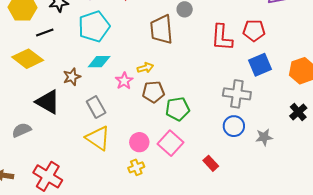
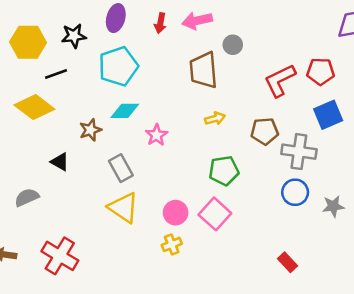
red L-shape: (222, 38) -> (280, 80), turned 60
yellow arrow: (145, 68) -> (215, 119), moved
brown pentagon: (153, 92) -> (265, 131), moved
black triangle: (48, 102) -> (60, 162), size x0.6
red rectangle: (211, 163) -> (287, 262), moved

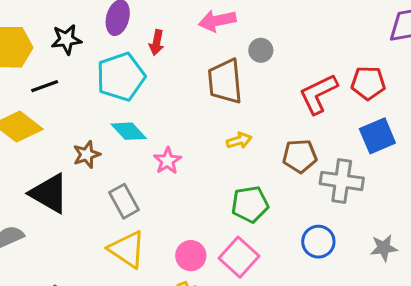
red arrow: (160, 23) -> (157, 43), moved
cyan diamond: (125, 111) -> (129, 131), turned 48
black triangle: (60, 162) -> (49, 193), size x1.8
blue circle: (295, 192) -> (318, 242), moved

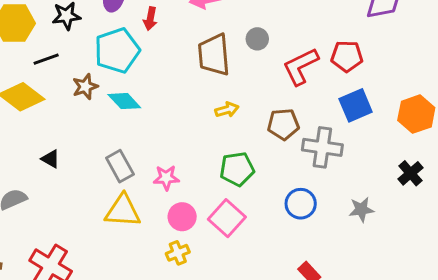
gray circle: (261, 50) -> (257, 39), moved
brown star: (87, 155) -> (85, 87), moved
pink star: (168, 161) -> (166, 178), moved, turned 30
black triangle: (49, 193) -> (51, 159), size x0.5
yellow triangle: (127, 249) -> (123, 211), turned -30

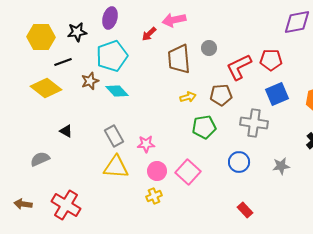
red arrow: (150, 19) -> (149, 34), moved, turned 35
brown pentagon: (283, 124) -> (221, 95), moved
green pentagon: (237, 169) -> (204, 127), moved

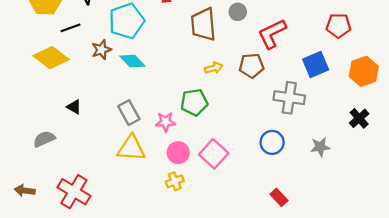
red pentagon: (271, 60) -> (339, 26), moved
green pentagon: (204, 127) -> (194, 102), moved

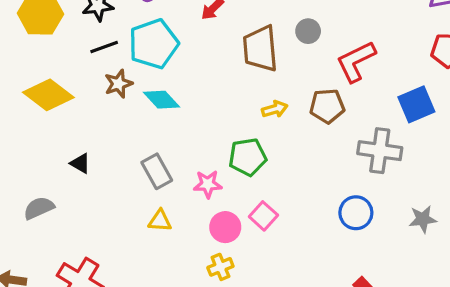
black line: (71, 28) -> (104, 47), moved
yellow triangle: (131, 148) -> (160, 221), size x0.6
pink square: (214, 154) -> (263, 216), moved, size x0.7

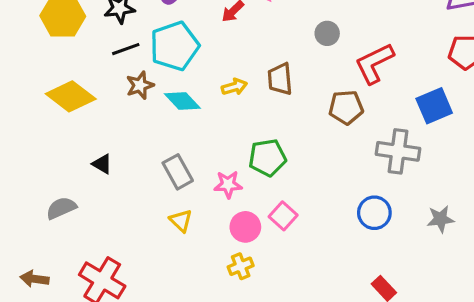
brown trapezoid: (260, 49) -> (280, 79), moved, size x0.7
yellow arrow: (275, 109) -> (234, 87), moved
yellow triangle: (160, 221) -> (181, 221), turned 40

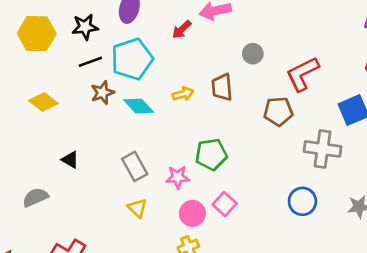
gray circle: (327, 33) -> (253, 54), moved
yellow diamond: (71, 96) -> (43, 102), size x0.7

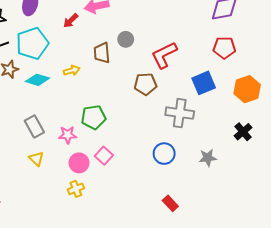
brown trapezoid: (222, 87) -> (102, 53), moved
cyan diamond: (139, 106) -> (37, 80), turned -30

